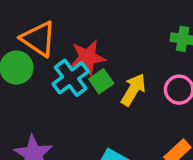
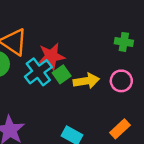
yellow arrow: (133, 90) -> (86, 81), turned 50

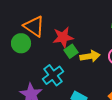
cyan cross: (38, 72) -> (53, 75), moved

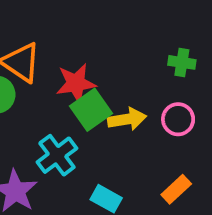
green square: (71, 51) -> (91, 110), size x1.5

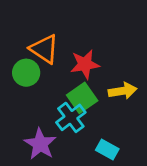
green square: (91, 110) -> (82, 98), moved

